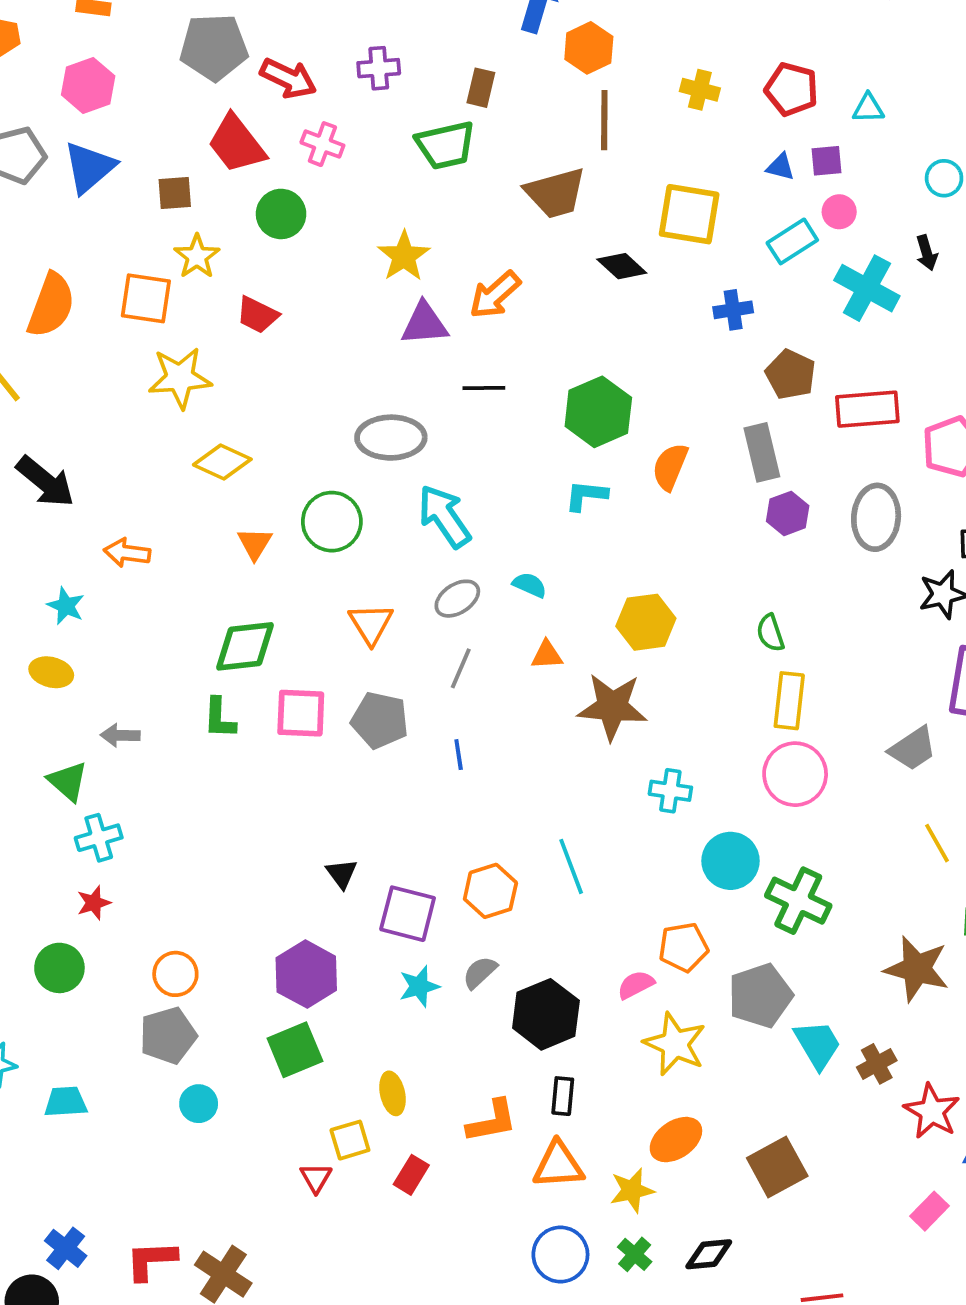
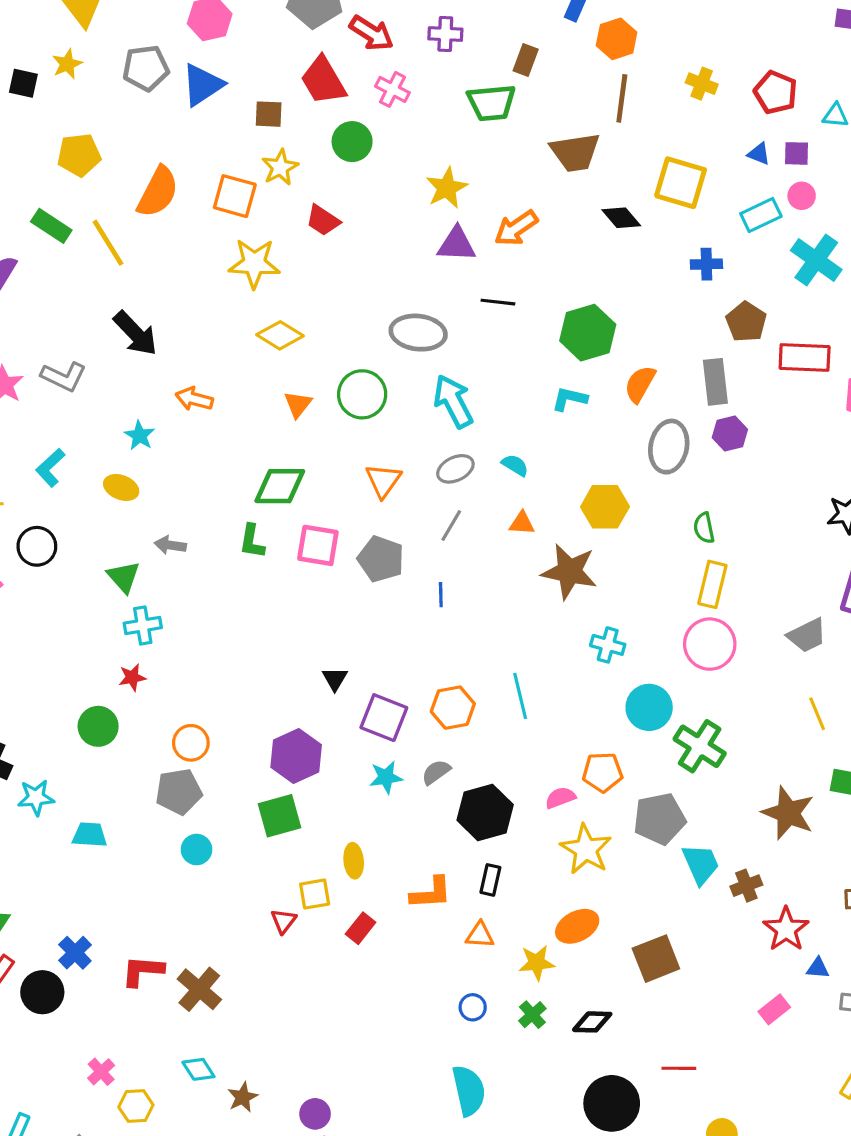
gray ellipse: (876, 517) -> (669, 447), moved
orange triangle: (558, 1165) -> (480, 935), size x0.7
blue circle: (560, 1255) -> (473, 1007), size x0.6

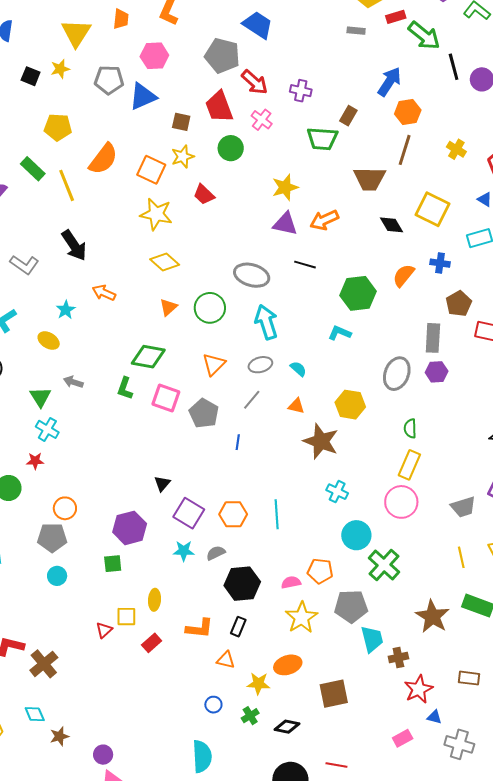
orange semicircle: (640, 384) -> (404, 275), moved
cyan cross: (143, 625) -> (47, 429), turned 30
green square: (279, 816) -> (113, 564), size x0.7

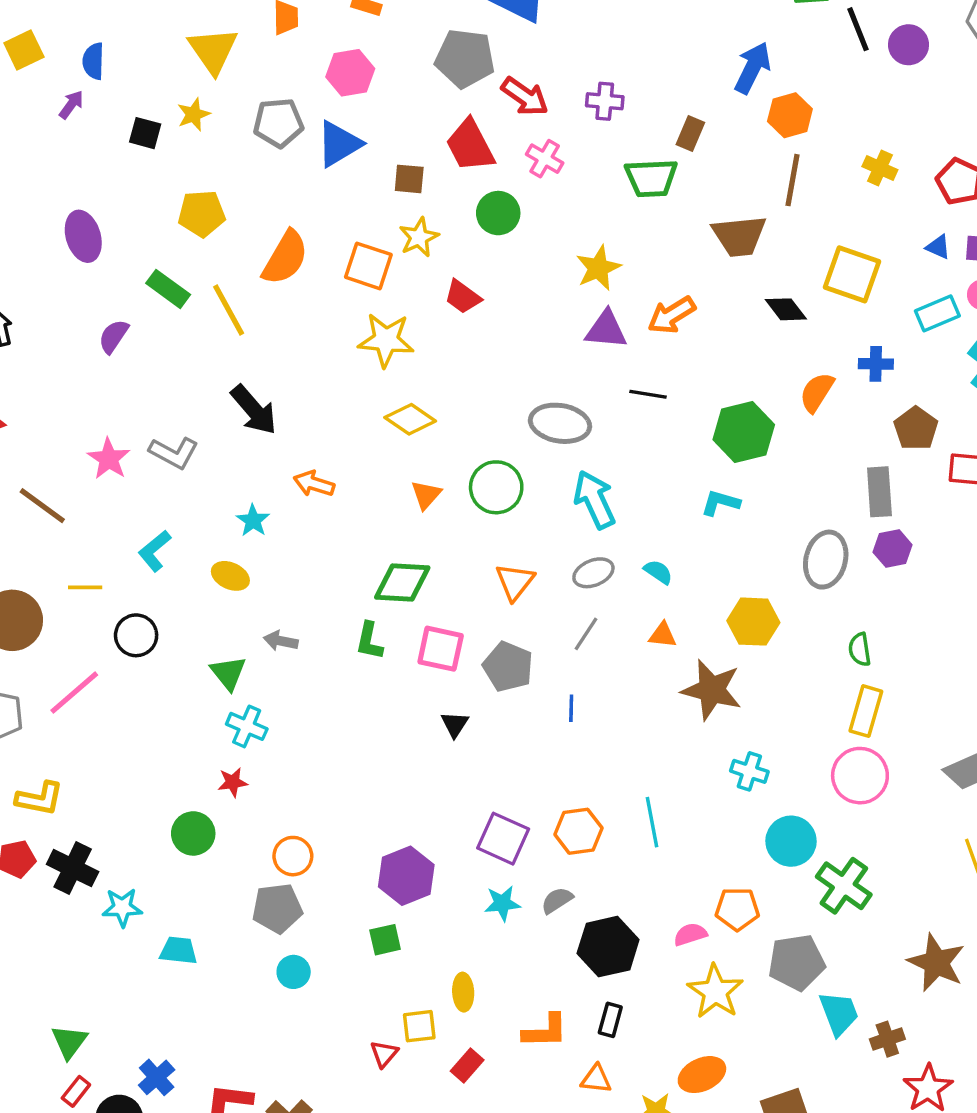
black triangle: (162, 484) -> (455, 724), moved

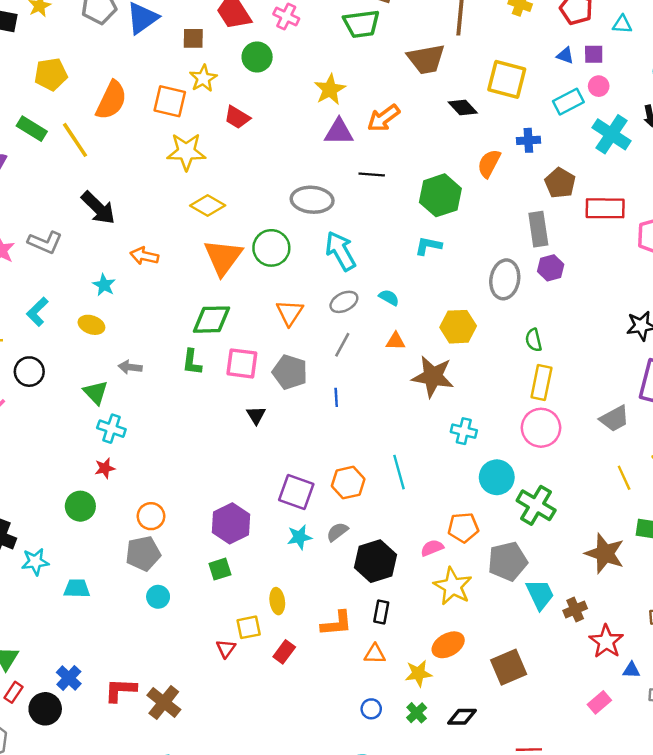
orange triangle: (426, 495) -> (223, 257), size x1.8

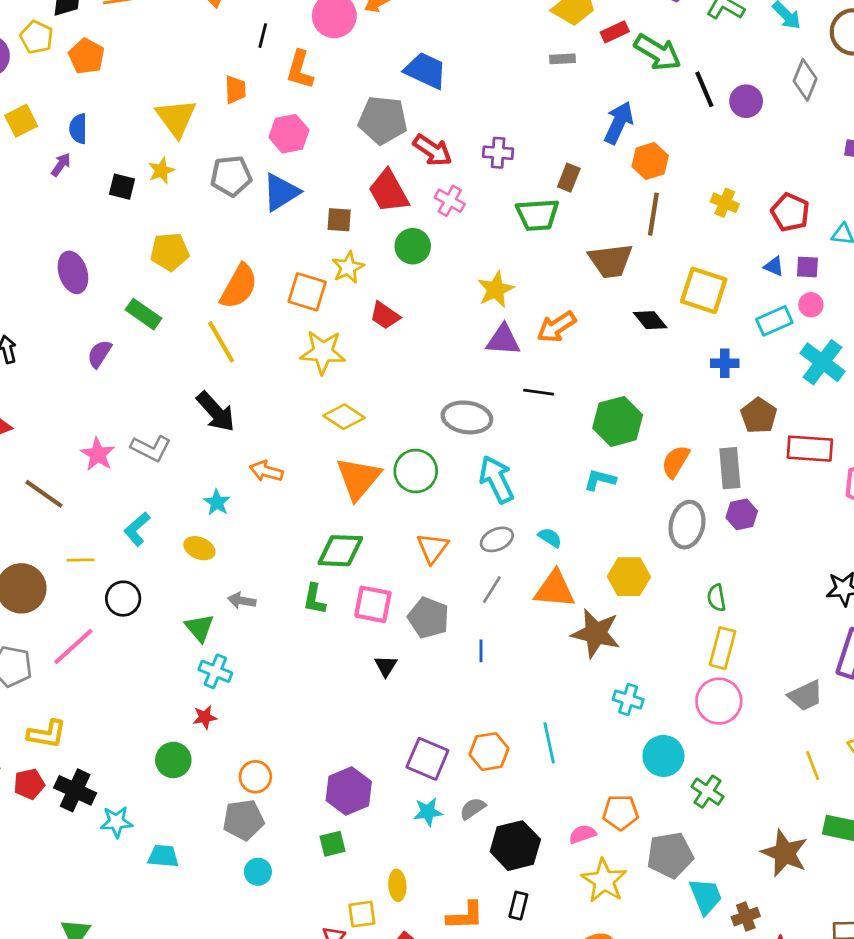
yellow line: (75, 140) -> (221, 342), moved
orange semicircle: (489, 163) -> (676, 462), moved
orange triangle: (396, 341) -> (555, 589), size x1.8
green cross: (536, 505) -> (707, 792), size x0.7

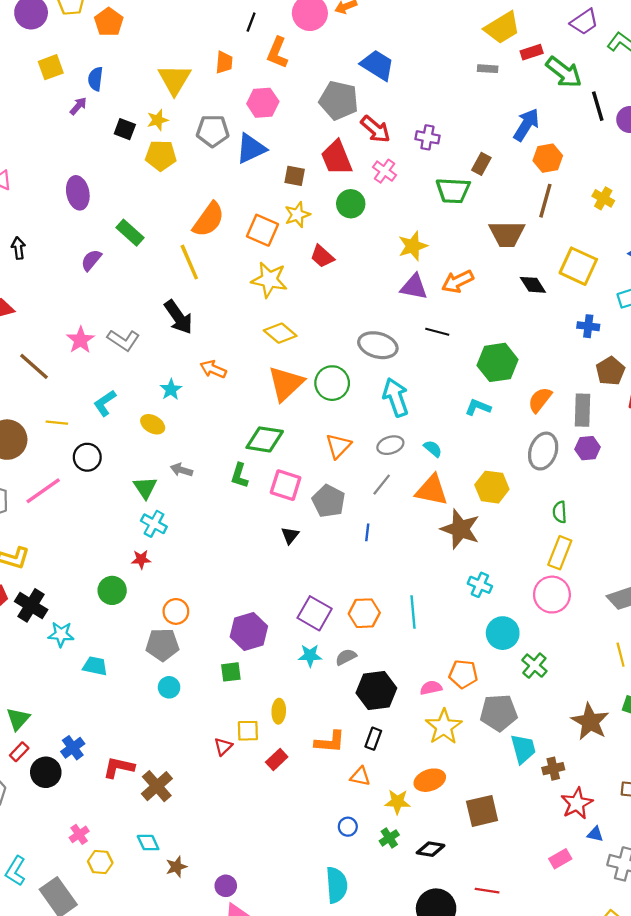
yellow pentagon: (170, 252) -> (161, 155), moved

